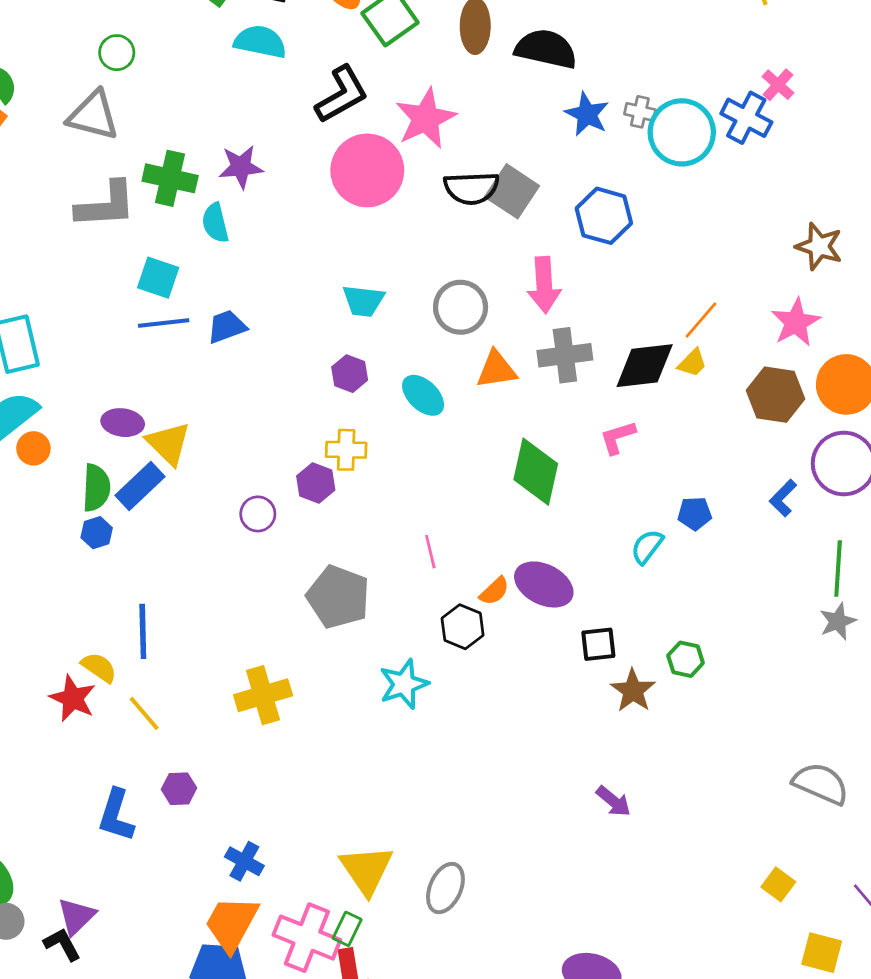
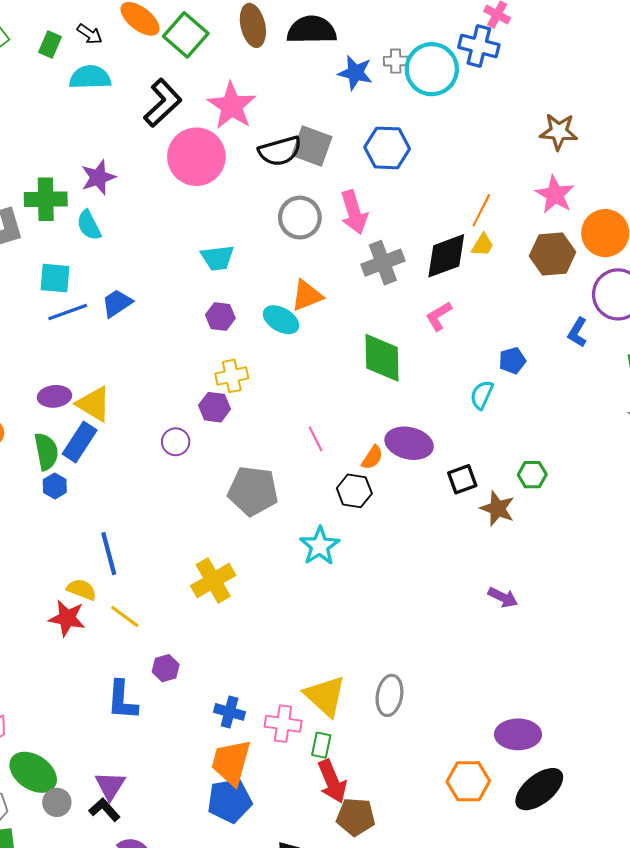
gray circle: (461, 307) -> (300, 218), moved
orange triangle: (496, 370) -> (307, 296), moved
pink cross: (307, 938) -> (283, 724), moved, size x0.7

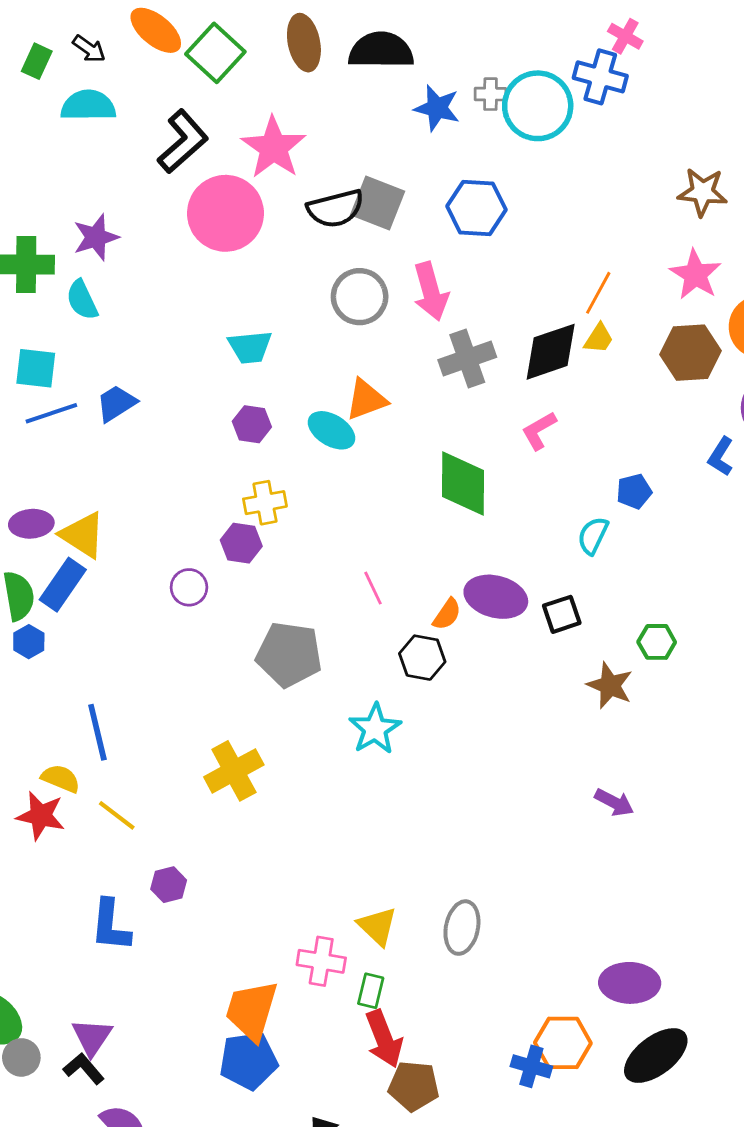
black square: (462, 479) -> (562, 614), moved
yellow triangle: (325, 696) -> (377, 926), size x0.7
blue cross: (230, 712) -> (531, 1066), moved

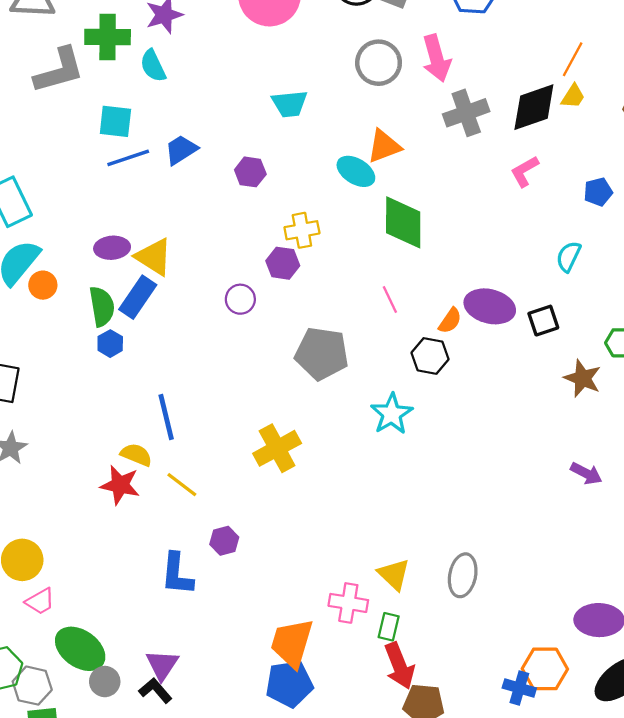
purple hexagon: (252, 424) -> (250, 172), moved
green diamond: (463, 484) -> (403, 222), moved
blue pentagon: (634, 491) -> (598, 192), moved

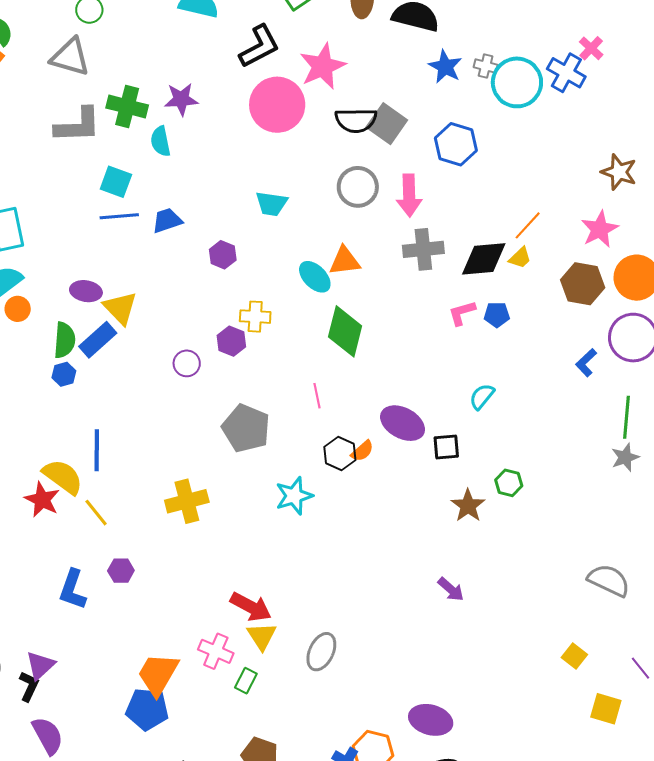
blue pentagon: (598, 192) -> (497, 315), moved
orange semicircle: (450, 321) -> (362, 451), moved
yellow semicircle: (136, 455) -> (63, 477), size x1.5
red arrow: (399, 666) -> (251, 607), moved, turned -54
black L-shape: (155, 690) -> (29, 686), turned 52

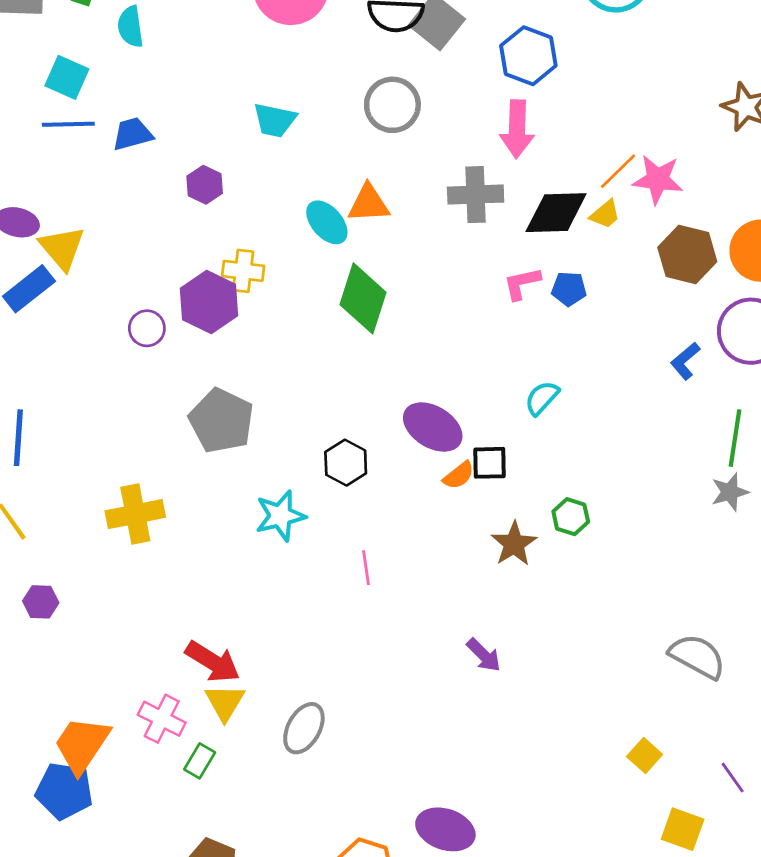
pink arrow: (409, 195) -> (517, 129), moved
pink star: (600, 229) -> (658, 179), moved, turned 30
purple hexagon: (231, 341) -> (209, 302), size x1.5
pink line: (317, 396) -> (366, 568), moved
orange semicircle: (362, 451) -> (459, 475), moved

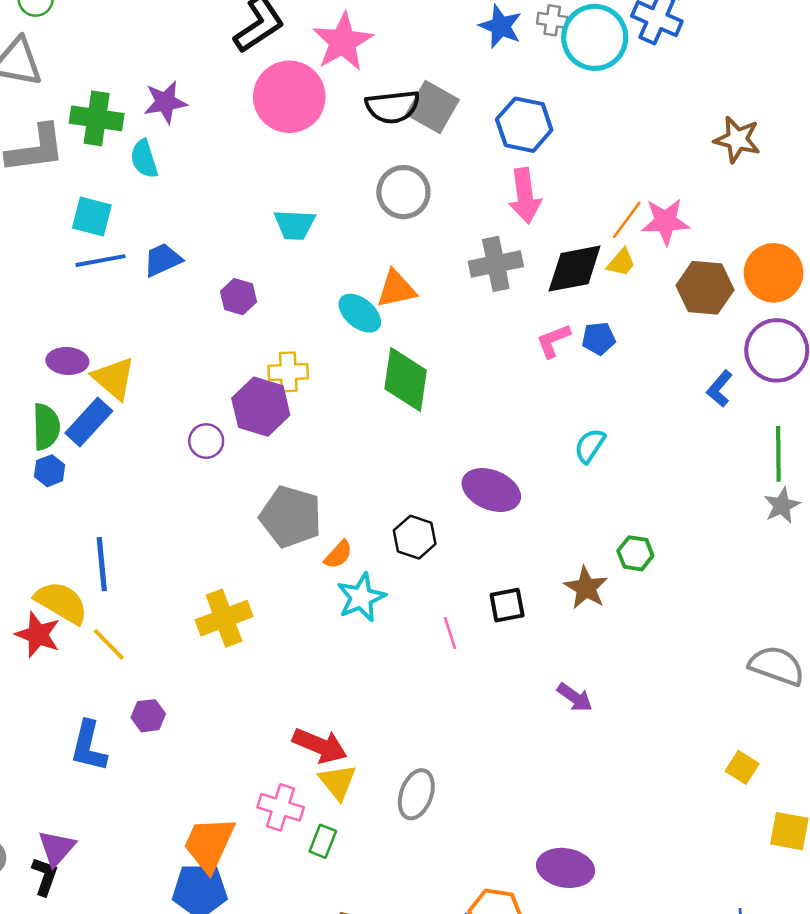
black square: (490, 463) -> (507, 605), moved
orange semicircle: (459, 475) -> (338, 555), moved

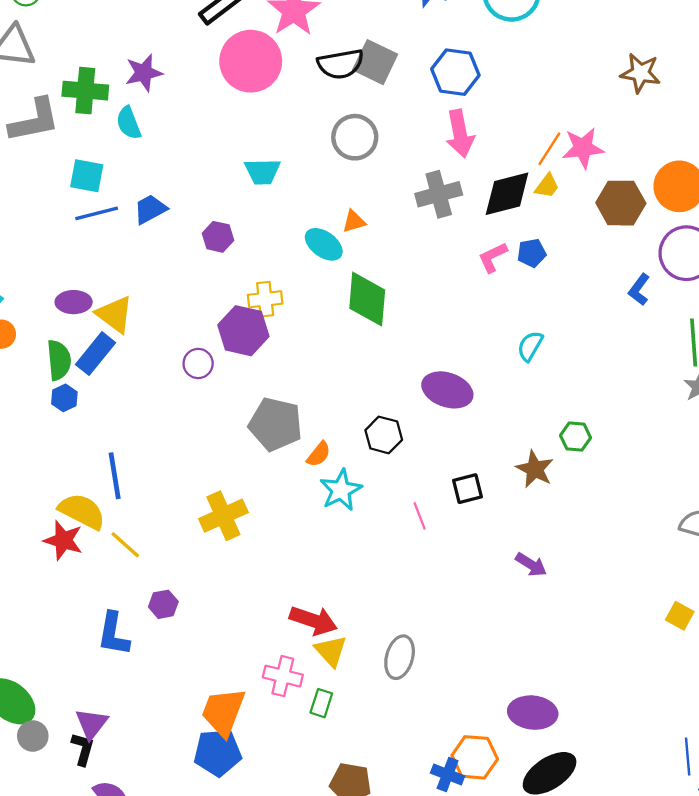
orange triangle: (396, 289) -> (354, 221), size x0.7

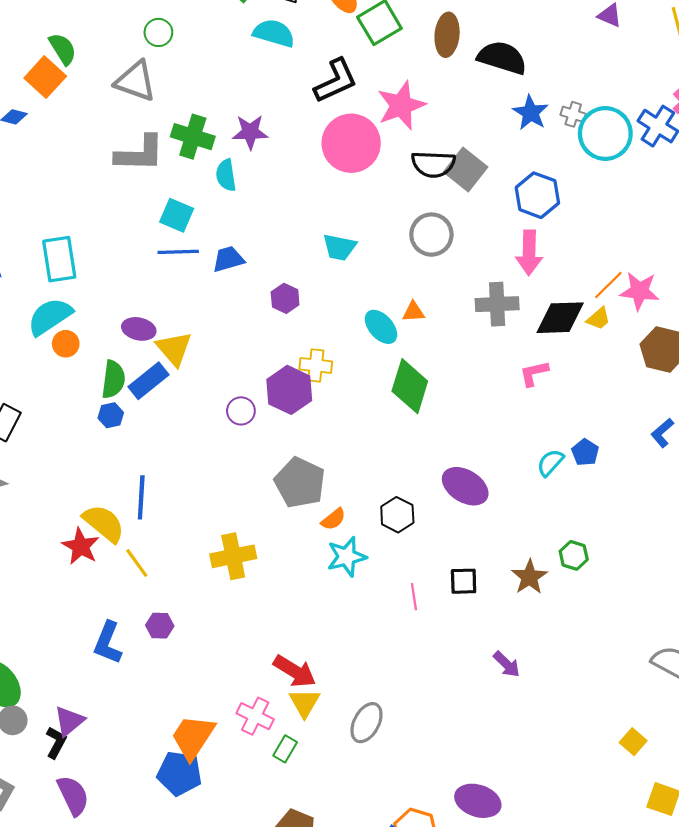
blue pentagon: (532, 253) -> (585, 452), moved, turned 30

